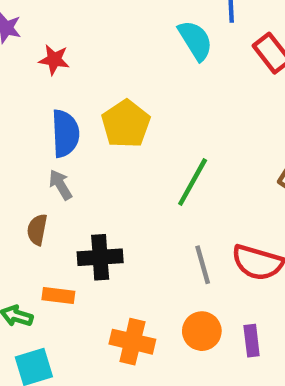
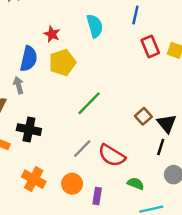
cyan semicircle: (195, 40) -> (95, 26), moved
red star: (54, 60) -> (52, 34), moved
gray line: (203, 265) -> (82, 149), turned 45

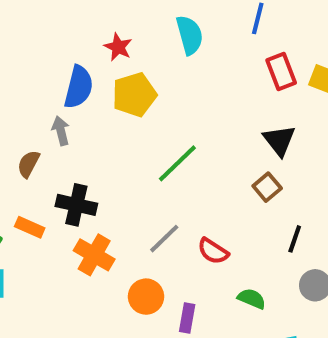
black triangle: (167, 123) -> (279, 140), moved
red semicircle: (112, 155) -> (213, 251), size x0.7
orange cross: (34, 179) -> (94, 255), moved

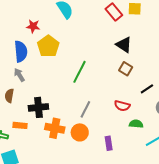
black line: (295, 239) -> (147, 89), turned 56
red semicircle: (213, 251) -> (122, 106), moved
orange circle: (146, 297) -> (80, 132), moved

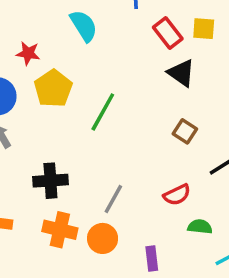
black triangle: (124, 45) -> (181, 73), moved
green line: (80, 72) -> (103, 112), moved
red semicircle: (122, 106) -> (177, 195), turned -42
black cross: (38, 107) -> (50, 181), moved

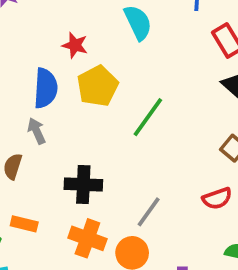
red semicircle: (177, 195) -> (217, 198), moved

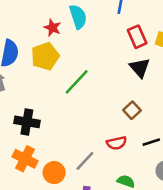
red star: (75, 45) -> (52, 28), moved
gray line: (149, 212) -> (85, 161), moved

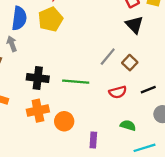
green line: (77, 82) -> (76, 82), moved, turned 55
orange cross: (25, 159) -> (38, 111), turned -35
gray line: (85, 161) -> (108, 57), moved

